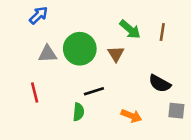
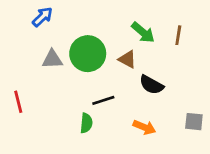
brown triangle: (116, 54) -> (127, 59), turned -30
black semicircle: (160, 84) -> (151, 85), moved
red line: (35, 93) -> (18, 102), moved

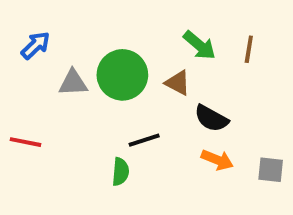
blue arrow: (42, 17) -> (35, 45), moved
red line: (18, 102) -> (26, 142), turned -65
orange arrow: (144, 127) -> (217, 160), moved

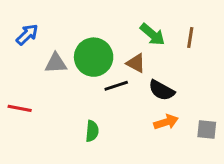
black line: (144, 140) -> (116, 86), moved
orange arrow: (217, 160) -> (166, 122), turned -40

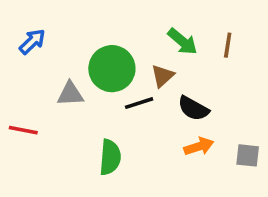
gray triangle: (56, 63) -> (70, 94), moved
brown triangle: (136, 63) -> (163, 76), turned 50
green semicircle: (92, 131) -> (110, 157), size x1.4

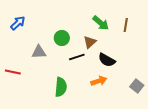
green circle: (112, 69) -> (62, 38), size x0.6
orange arrow: (199, 146) -> (99, 81), moved
gray square: (248, 155) -> (137, 86), turned 32

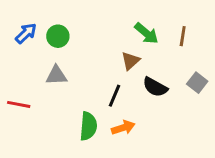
green circle: (62, 38) -> (58, 36), moved
black line: (77, 57) -> (114, 96), moved, turned -49
orange arrow: (99, 81) -> (123, 128), moved
gray square: (137, 86) -> (197, 83), moved

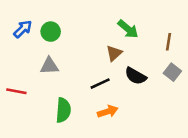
brown line: (183, 36) -> (169, 42), moved
black line: (114, 96) -> (100, 84), turned 42
green semicircle: (88, 126) -> (63, 110), moved

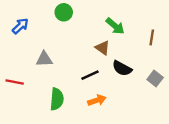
green circle: (51, 32) -> (64, 12), moved
brown triangle: (114, 53) -> (103, 48), turned -42
gray square: (172, 72) -> (155, 79), moved

